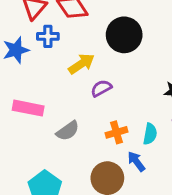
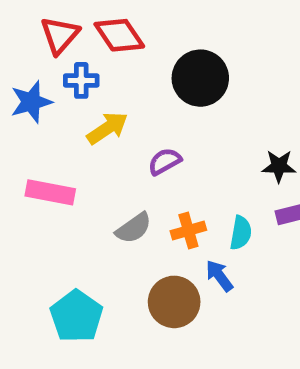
yellow arrow: (81, 64) -> (107, 128), moved
gray semicircle: (68, 131) -> (134, 228), moved

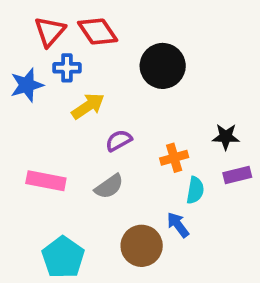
purple semicircle: (165, 161) -> (119, 141), moved
pink rectangle: (50, 192) -> (46, 181), moved
orange cross: (188, 230) -> (174, 158), moved

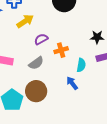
orange cross: (174, 158) -> (61, 50), moved
brown circle: (142, 246) -> (36, 91), moved

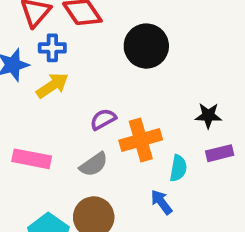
yellow arrow: (25, 21) -> (52, 85), moved
orange cross: (61, 50) -> (141, 140), size x1.5

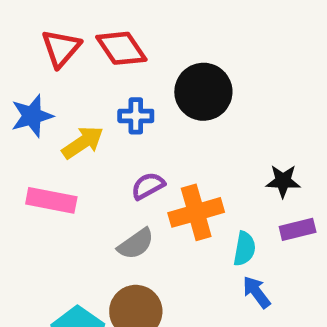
blue cross: (52, 48) -> (136, 116), moved
pink rectangle: (32, 159) -> (51, 200), moved
blue arrow: (161, 202) -> (257, 292), moved

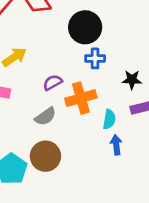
blue cross: (136, 116) -> (95, 58), moved
blue arrow: (257, 292) -> (116, 145), turned 30

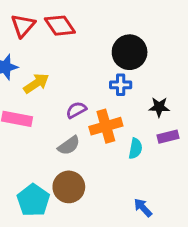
black circle: (85, 27) -> (130, 52), moved
blue arrow: (116, 145) -> (143, 208), moved, turned -36

